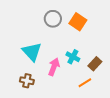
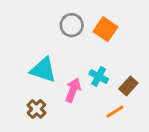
cyan triangle: (32, 52) -> (43, 70), turned -30
brown cross: (27, 81) -> (36, 109), turned 32

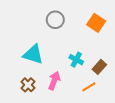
orange square: (105, 29) -> (96, 23), moved
pink arrow: (73, 90) -> (54, 81), moved

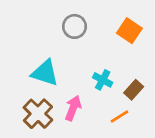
brown cross: (28, 85) -> (38, 114), size x1.5

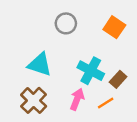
cyan cross: (103, 80) -> (91, 71), size x1.5
pink arrow: (73, 108) -> (77, 99), moved

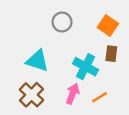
brown rectangle: (118, 79) -> (111, 54), moved, turned -35

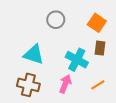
brown cross: (31, 95) -> (28, 85), turned -30
orange line: (100, 97) -> (98, 85), moved

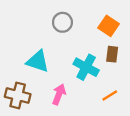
pink arrow: (65, 84) -> (59, 94), moved
brown cross: (28, 85) -> (18, 95), moved

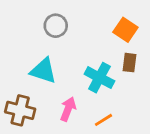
gray circle: (62, 22) -> (56, 26), moved
orange line: (110, 95) -> (104, 120), moved

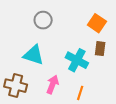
orange line: (104, 120) -> (80, 93), turned -40

